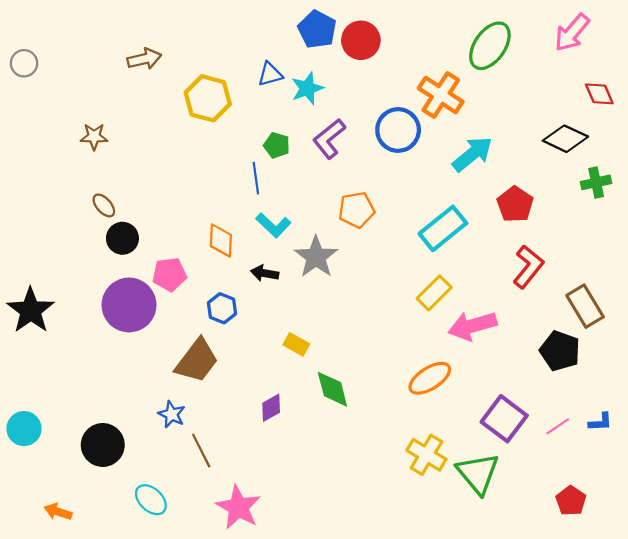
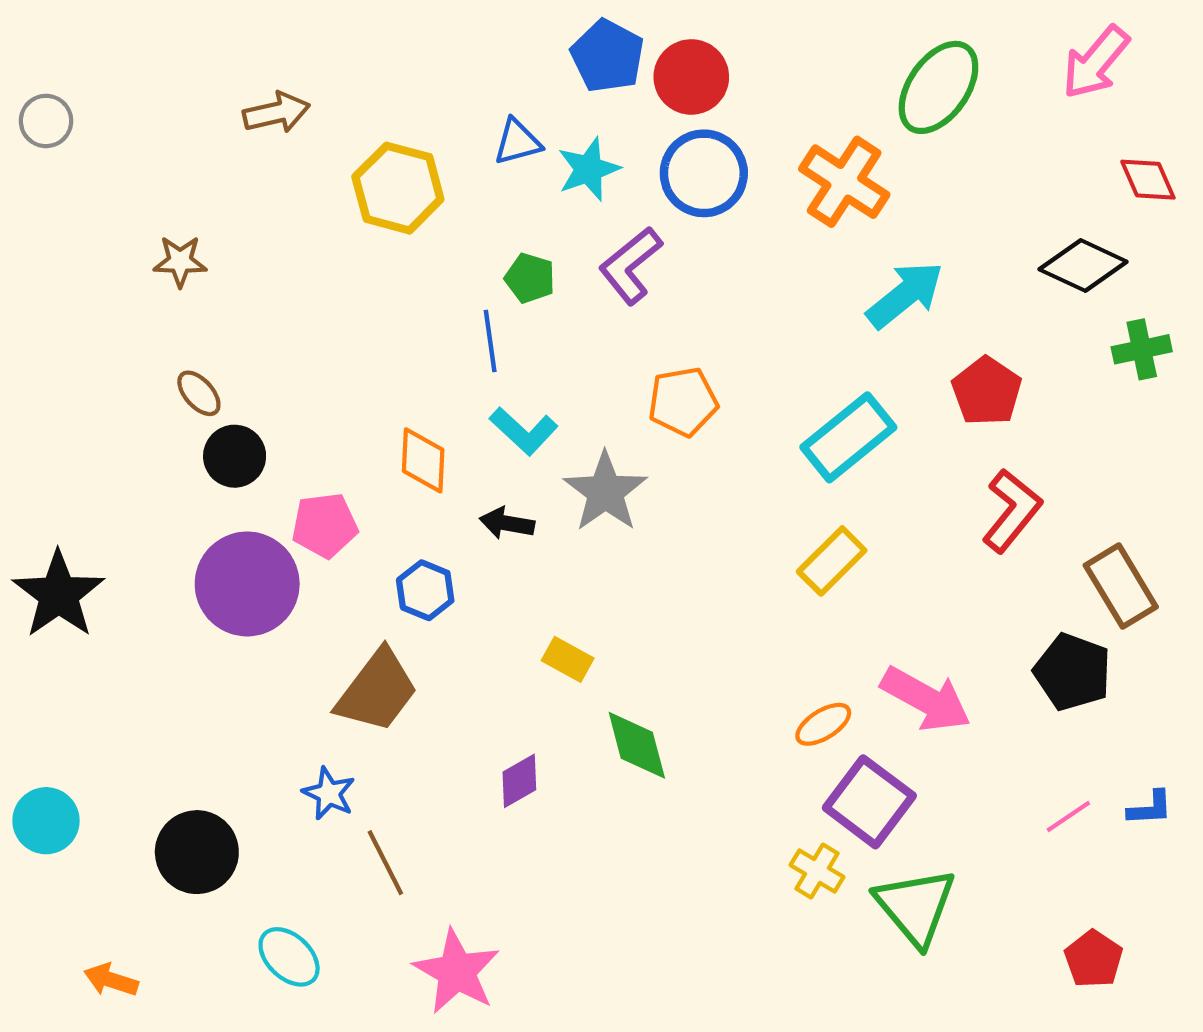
blue circle: (398, 130) -> (704, 173), moved
pink arrow: (472, 326) -> (926, 699), moved, turned -135
orange ellipse: (430, 378) -> (823, 724), size x0.7
purple square: (504, 419) -> (869, 802), moved
yellow cross: (426, 455) -> (817, 871), size x0.7

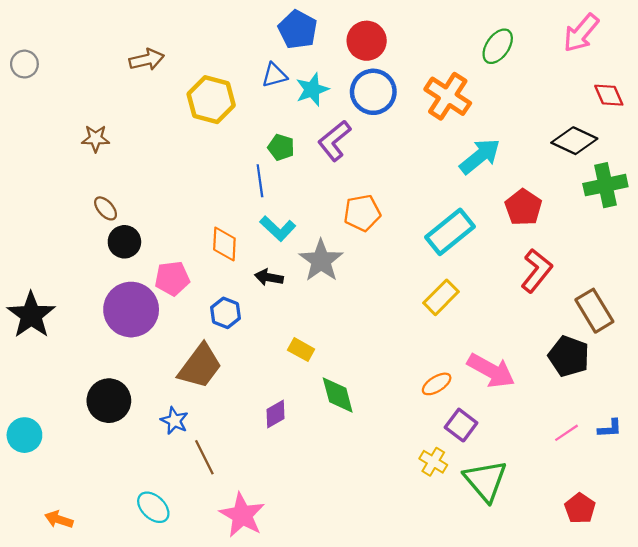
blue pentagon: (607, 56) -> (298, 30), moved
green ellipse: (938, 87) -> (498, 46), size x0.7
green cross: (1142, 349) -> (605, 185), size x1.4
purple square: (869, 802) -> (461, 425), size x0.7
black circle: (197, 852) -> (109, 401), moved

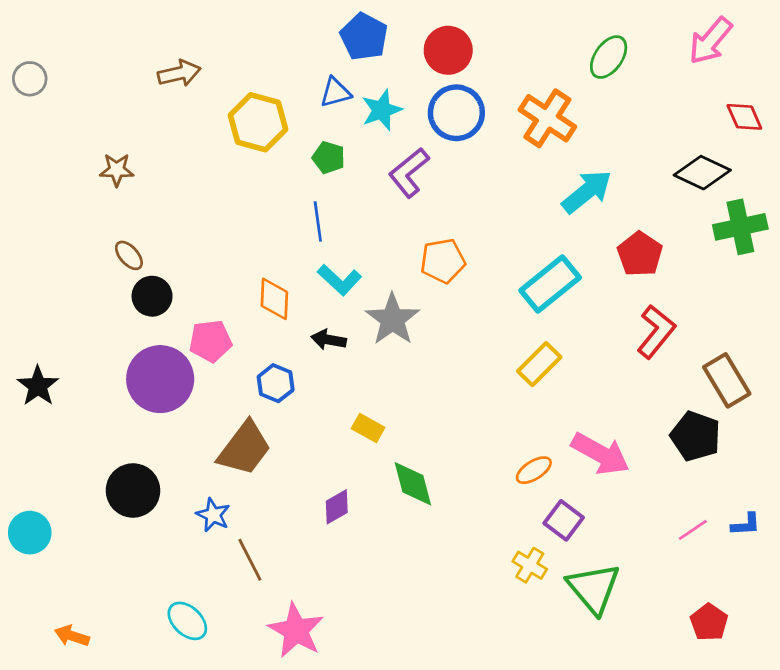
green pentagon: (281, 147) -> (329, 158), moved
black star: (31, 315) -> (38, 386), size x0.7

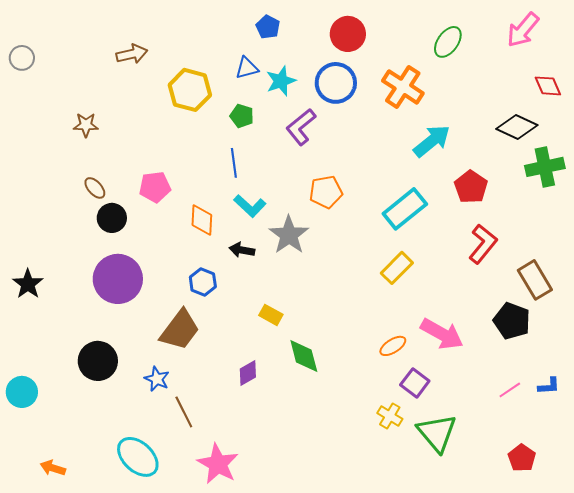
blue pentagon: (364, 37) -> (268, 27), size x0.7
red circle: (448, 50) -> (348, 34), moved
pink pentagon: (210, 341) -> (155, 187), moved
cyan ellipse: (187, 621) -> (138, 457), size x1.4

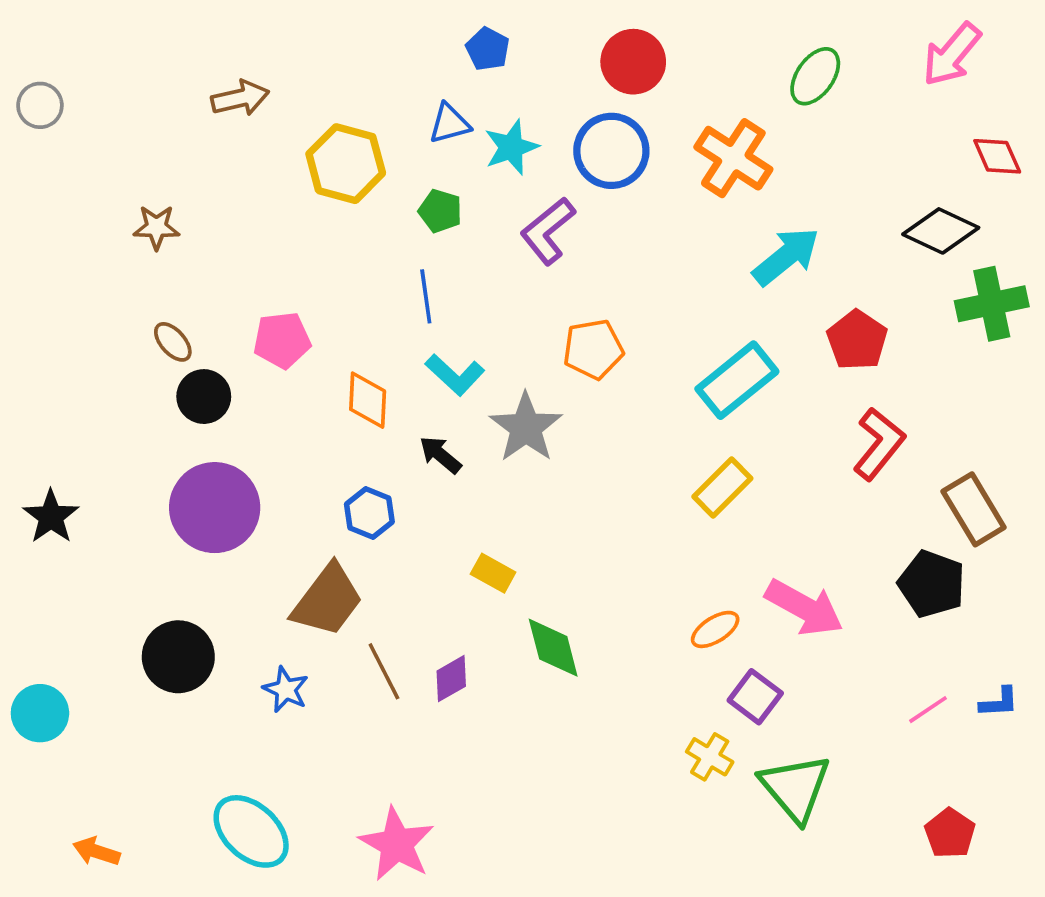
black arrow: (242, 250) -> (440, 455), turned 30
brown line: (184, 412) -> (384, 671), moved

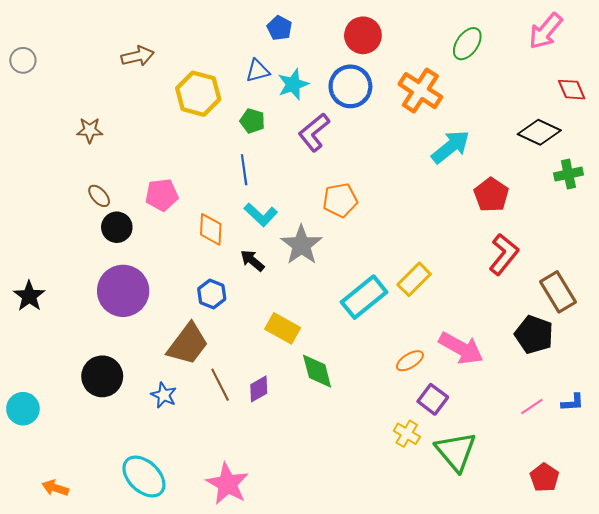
green cross: (992, 304) -> (568, 174), size x0.7
cyan rectangle: (737, 380) -> (364, 297), moved
yellow rectangle: (493, 573) -> (283, 328), size x1.4

